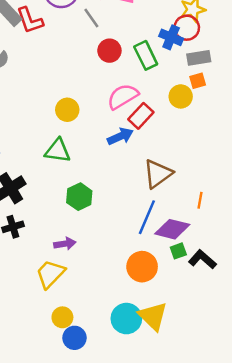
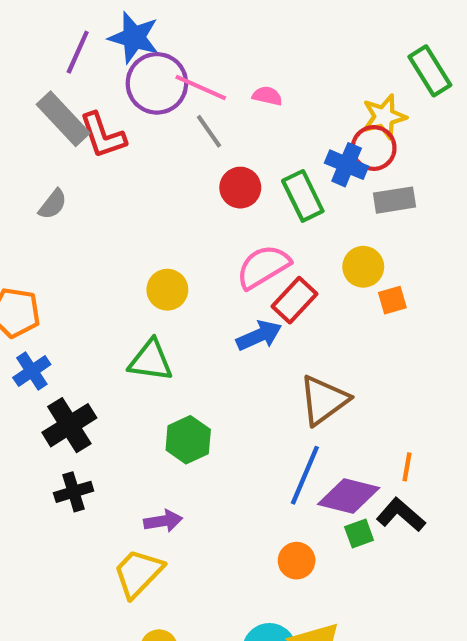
orange square: (198, 81) -> (392, 300), moved
orange line: (200, 200) -> (407, 467), moved
black L-shape: (202, 259) -> (401, 515), moved
orange circle: (142, 267) -> (297, 561), size x0.7

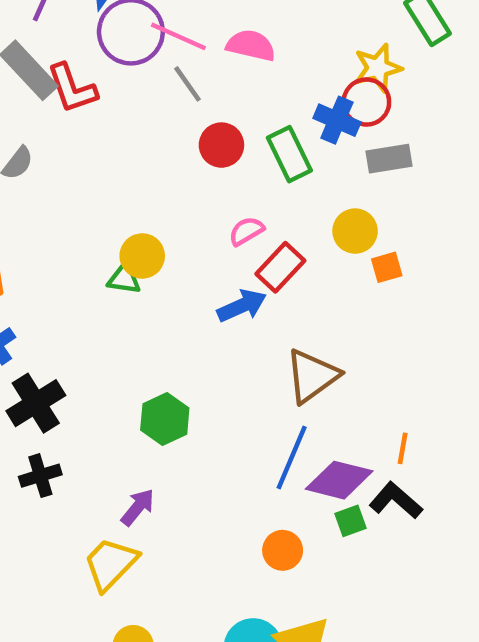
pink semicircle: (267, 96) -> (251, 45), size x1.5
pink semicircle: (263, 267) -> (246, 231), size x0.6
green triangle: (151, 361) -> (124, 279), moved, size x0.7
purple arrow: (163, 521) -> (138, 507), turned -42

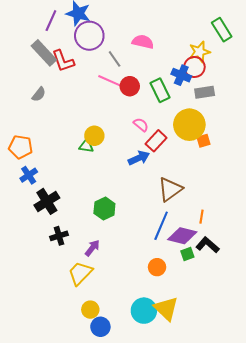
pink line: (178, 36) -> (111, 81), moved
pink semicircle: (246, 231) -> (141, 125), turned 70
yellow circle: (355, 231) -> (189, 125), size x1.6
orange line: (403, 448) -> (202, 217), moved
black cross: (40, 476) -> (59, 236), moved

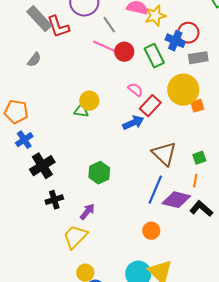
yellow star: (199, 52) -> (155, 16), moved
brown triangle: (170, 189) -> (164, 154), turned -40
green square: (187, 254) -> (199, 158), moved

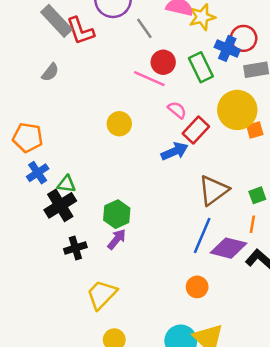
pink line: (105, 47) -> (149, 79), moved
green triangle: (81, 111) -> (67, 184), moved
brown triangle: (164, 154) -> (213, 190), turned 40
green hexagon: (99, 173) -> (117, 214), moved
purple arrow: (87, 212) -> (117, 239), moved

